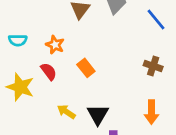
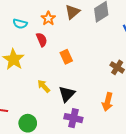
orange star: (55, 45) -> (48, 18), moved
red semicircle: (49, 71) -> (42, 40), moved

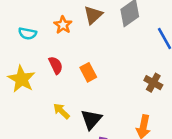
red semicircle: (42, 40) -> (56, 65), moved

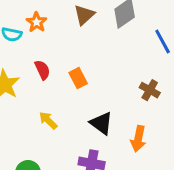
orange star: (63, 25) -> (36, 22), moved
black triangle: (91, 119) -> (101, 123), moved, turned -35

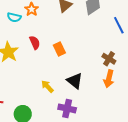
yellow arrow: (48, 120) -> (47, 86), moved
orange arrow: (138, 139) -> (109, 79), moved

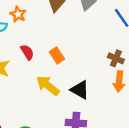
yellow arrow: (47, 86) -> (48, 86), moved, size x1.5

